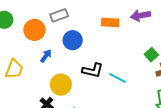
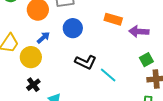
purple arrow: (141, 15) -> (139, 31), moved
yellow circle: (61, 85) -> (31, 57), moved

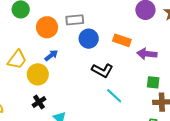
blue circle: (73, 28) -> (89, 39), moved
green square: (146, 60) -> (153, 82), turned 32
black L-shape: (86, 62) -> (102, 70), moved

